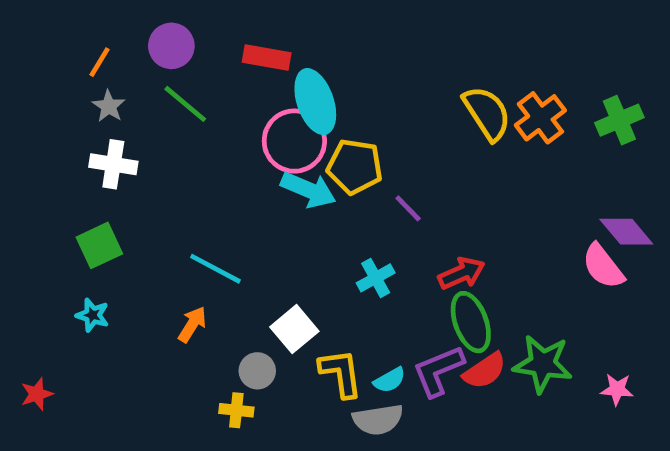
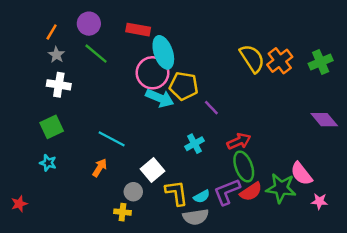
pink semicircle: (603, 266) -> (301, 174), moved

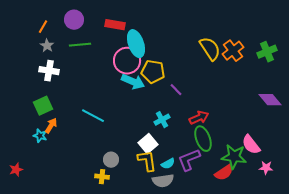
green line: (96, 54) -> (80, 45), turned -45
orange arrow: (100, 168) -> (51, 126), moved
white square: (152, 170) -> (148, 144), moved
red semicircle: (251, 192) -> (224, 173), moved

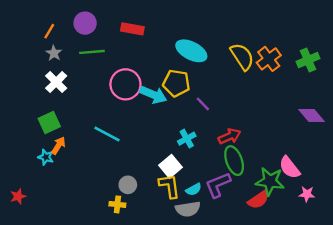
cyan ellipse: (136, 44) -> (191, 51), moved, turned -44
pink circle: (127, 61) -> (125, 84), moved
white cross: (49, 71) -> (56, 82), turned 36

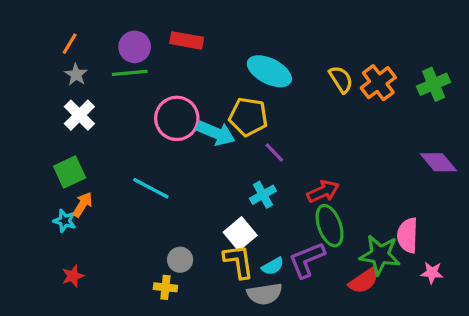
purple circle: (85, 23) -> (135, 47), moved
yellow semicircle: (242, 57) -> (341, 79), size x0.7
purple line: (203, 104) -> (274, 152), moved
pink semicircle: (290, 167) -> (408, 235), turned 40
red star: (18, 196) -> (73, 276), moved

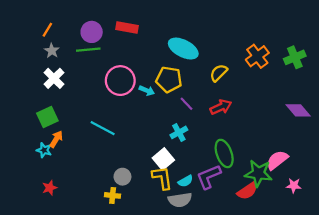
yellow semicircle: (341, 79) -> (219, 73), moved, turned -102
cyan arrow: (216, 133) -> (147, 90), size x0.6
red arrow: (323, 191) -> (221, 107), moved
pink semicircle: (408, 235) -> (277, 160), turned 50

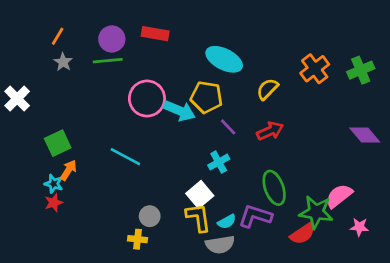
white cross: (54, 78) -> (17, 99), moved
cyan arrow: (147, 90) -> (179, 111), size x1.6
purple L-shape: (209, 177) -> (255, 216), turned 40
red star: (50, 188) -> (54, 203), moved

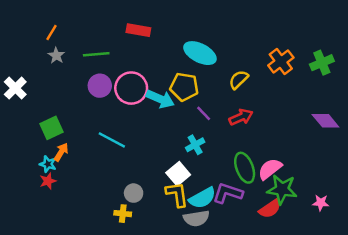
purple circle: (112, 39) -> (100, 86), moved
pink semicircle: (339, 196) -> (270, 169), moved
cyan semicircle: (227, 222) -> (202, 198), size x1.6

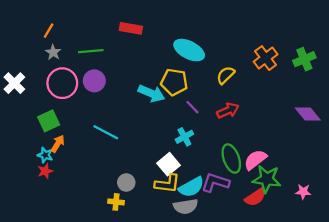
pink circle: (131, 88) -> (62, 83), moved
yellow L-shape: (177, 194) -> (167, 184), turned 105

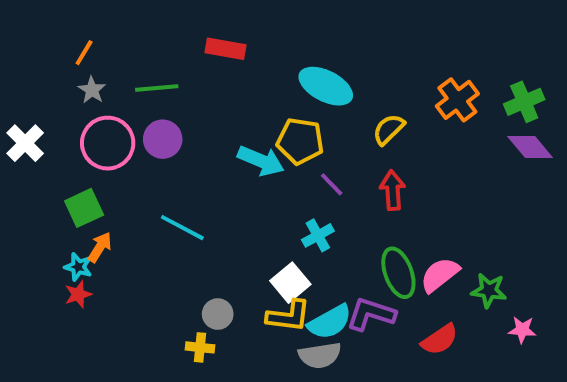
red arrow: (228, 111) -> (393, 190), turned -70
purple diamond: (308, 114) -> (530, 147), moved
green star: (267, 179) -> (489, 290), moved, size x0.7

